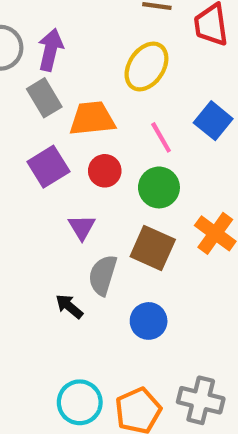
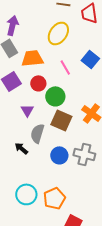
green circle: (159, 187) -> (55, 96), moved
gray cross: (201, 400) -> (84, 154), moved

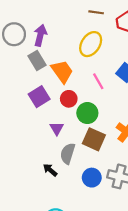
orange trapezoid: (32, 58) -> (62, 71), turned 60

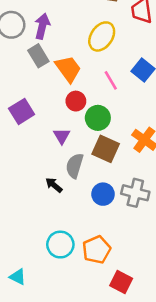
purple square: (39, 97) -> (22, 111), moved

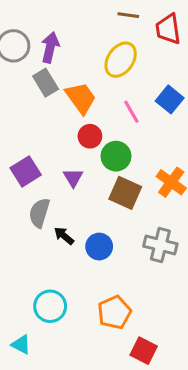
purple square: (22, 111) -> (26, 171), moved
gray semicircle: (75, 166) -> (39, 213), moved
blue circle: (103, 194) -> (99, 247), moved
cyan circle: (60, 245) -> (50, 306), moved

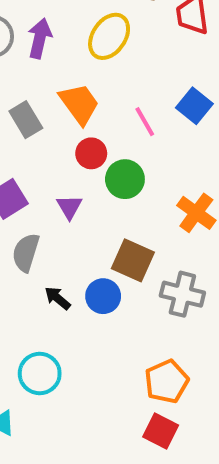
yellow ellipse: (121, 60) -> (109, 36), moved
gray rectangle: (46, 83) -> (26, 120), moved
brown square: (125, 193) -> (133, 260), moved
black arrow: (64, 236) -> (58, 298), moved
orange pentagon: (114, 312) -> (167, 381), moved

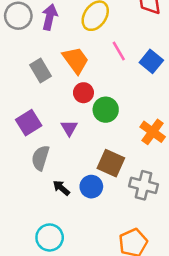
pink line: (145, 122) -> (119, 51), moved

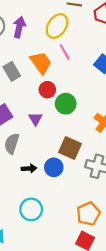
pink line: (119, 51) -> (65, 52), moved
black arrow: (61, 188) -> (29, 168), turned 136
cyan circle: (50, 237) -> (31, 209), moved

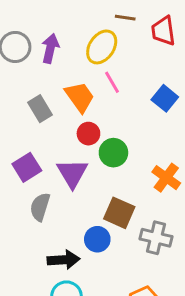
purple triangle: (35, 119) -> (72, 173), size x1.6
black arrow: (29, 168) -> (64, 260), moved, size x1.5

